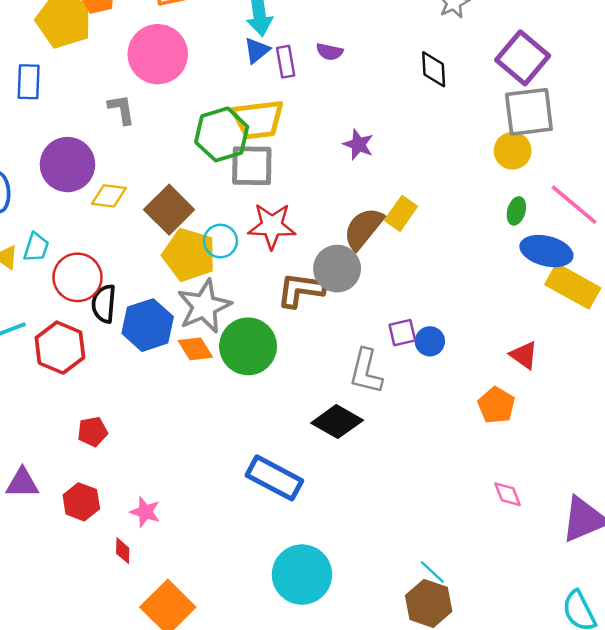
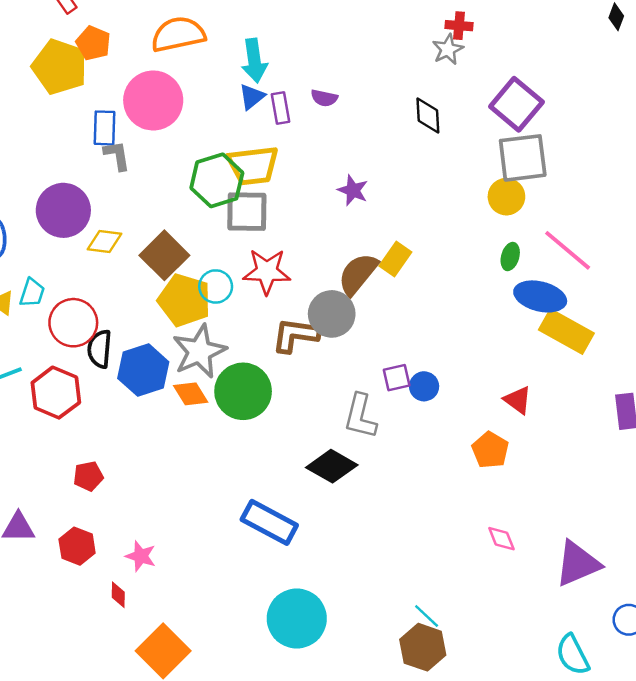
blue rectangle: (29, 82) -> (105, 128), moved

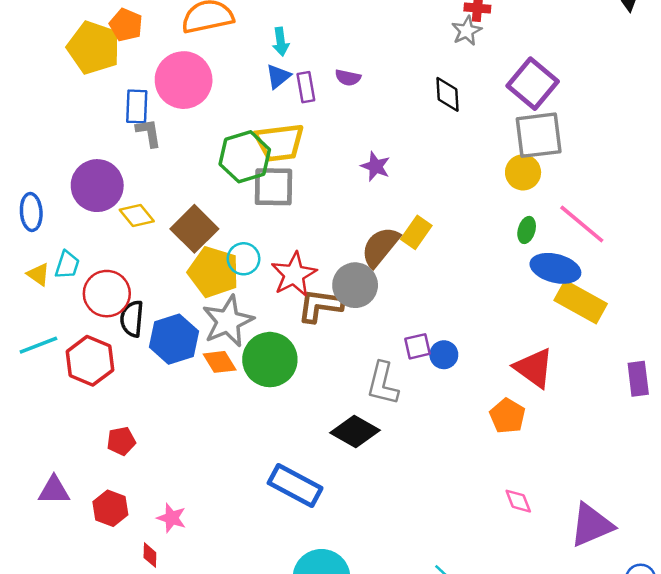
cyan arrow: (254, 61) -> (281, 42), size x0.7
yellow diamond: (105, 242) -> (137, 216), turned 44
red star: (267, 271) -> (294, 274), moved, turned -30
red triangle: (518, 400) -> (534, 368), size x1.5

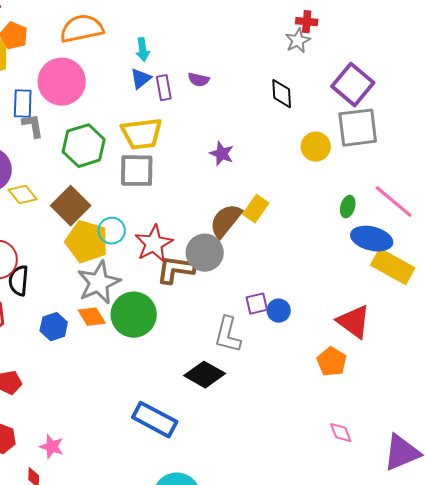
green hexagon: (245, 157) -> (84, 146), moved
yellow circle: (523, 172) -> (316, 147), moved
blue hexagon: (174, 339) -> (54, 327), moved, size x0.7

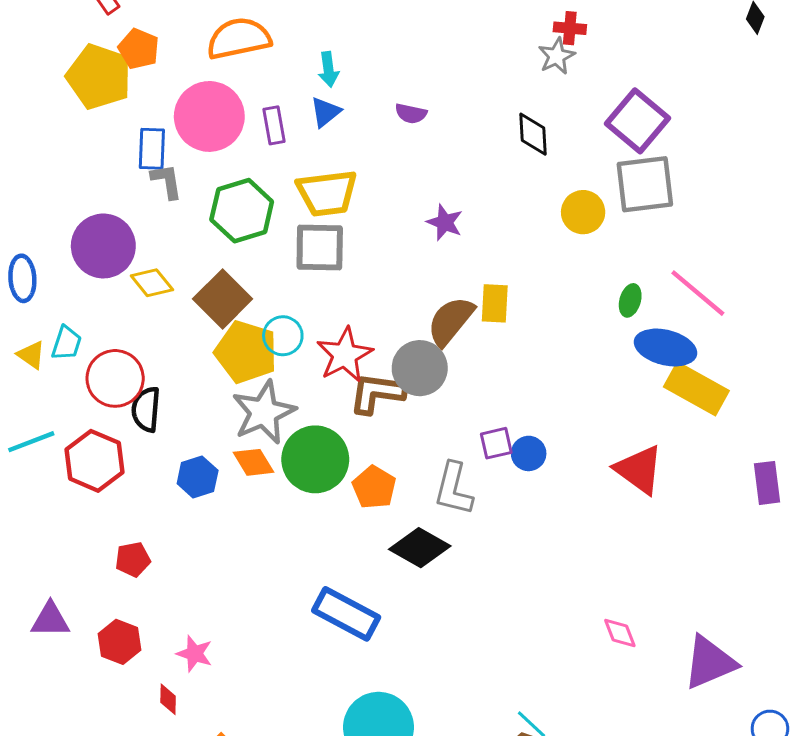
purple rectangle: (164, 88) -> (274, 125), moved
yellow rectangle: (256, 209) -> (495, 303), turned -32
orange pentagon: (332, 362) -> (374, 487), moved

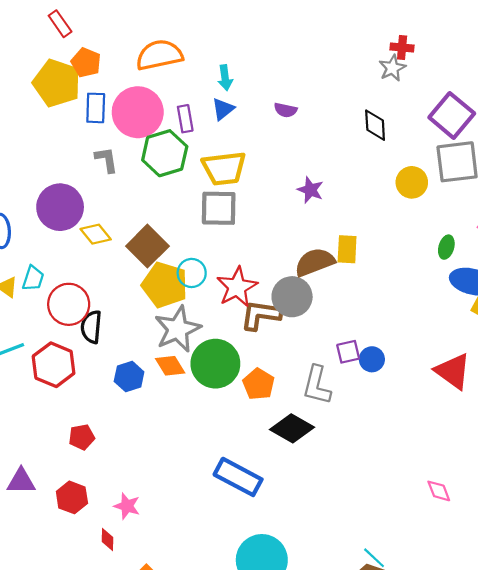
blue rectangle: (152, 149) -> (96, 108), moved
green hexagon: (242, 211) -> (165, 153), moved
brown semicircle: (451, 321) -> (315, 262), turned 30

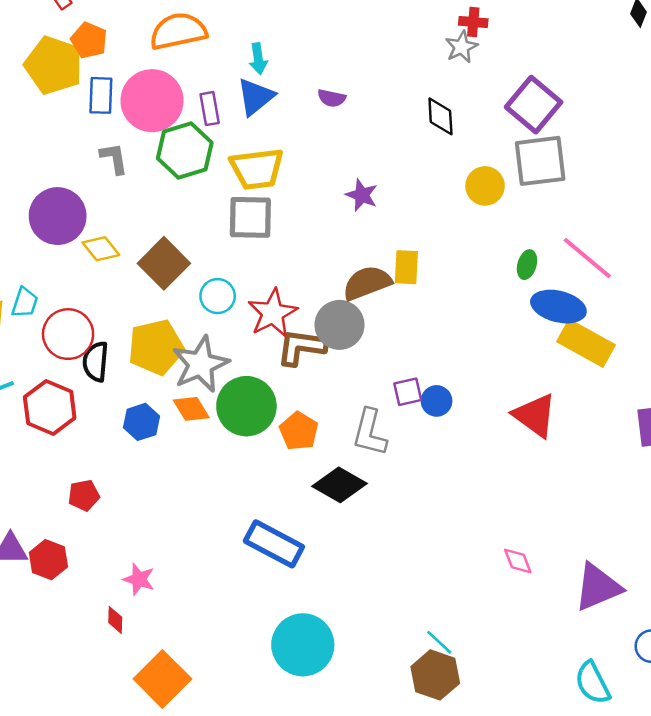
blue triangle: (223, 109) -> (256, 97), size x1.4
yellow pentagon: (165, 285) -> (156, 347), moved, turned -30
red hexagon: (72, 497) -> (48, 560), moved

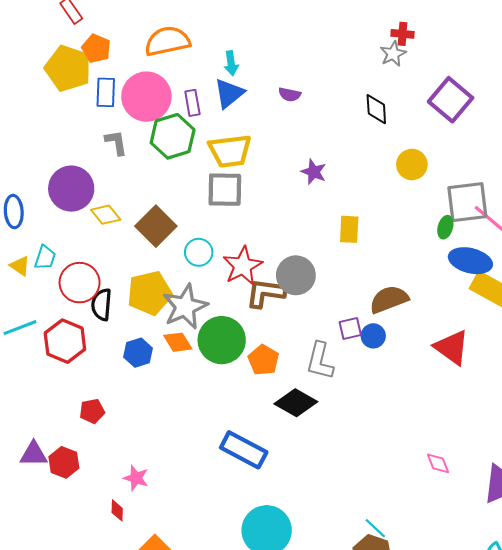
gray square: (540, 161) -> (467, 202), moved
brown semicircle: (367, 283) -> (389, 299), moved

